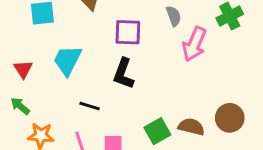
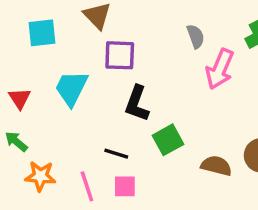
purple square: (128, 32) -> (120, 55), moved
black line: (90, 106) -> (116, 154), moved
green square: (157, 131) -> (168, 140), moved

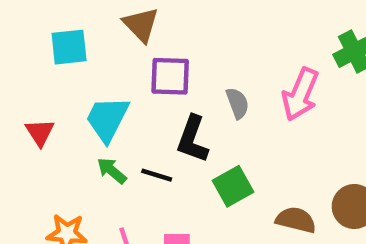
gray semicircle: (196, 36) -> (237, 103), moved
green arrow: (16, 142) -> (112, 171), moved
black line: (116, 154) -> (157, 175), moved

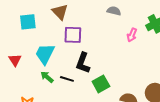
pink arrow: (300, 94) -> (132, 35), moved, size x0.6
gray semicircle: (237, 103) -> (114, 11), moved, turned -56

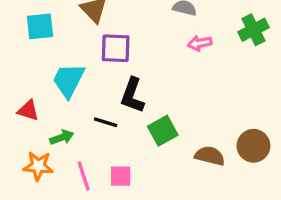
pink arrow: (132, 35) -> (200, 43), moved, turned 56
red triangle: (15, 60) -> (28, 110), moved, turned -40
green arrow: (47, 77) -> (62, 137), moved, turned 120

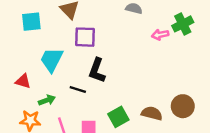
pink arrow: (200, 43) -> (160, 35), moved
green square: (163, 131) -> (118, 117), moved

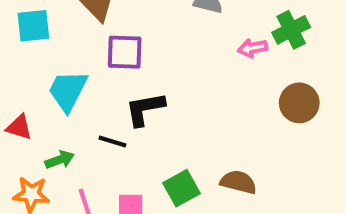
black L-shape: (97, 70) -> (145, 109), turned 60
brown circle: (183, 106) -> (299, 103), moved

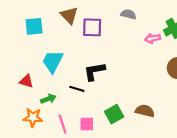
purple square: (125, 52) -> (92, 27), moved

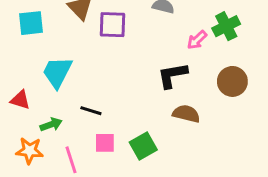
pink arrow: (153, 38) -> (197, 40), turned -32
black L-shape: (94, 71) -> (172, 75), moved
brown semicircle: (145, 111) -> (186, 114), moved
pink square: (87, 124) -> (105, 143), moved

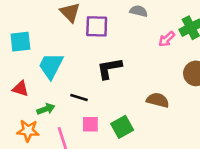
cyan square: (31, 23) -> (20, 42), moved
black L-shape: (172, 75) -> (109, 68), moved

